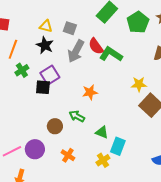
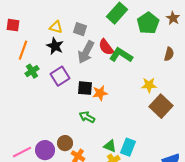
black square: (43, 87) -> (85, 88), moved
brown circle: (55, 126) -> (65, 143), moved
green triangle: (102, 132) -> (110, 146), moved

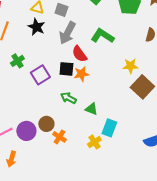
red semicircle: (106, 47) -> (79, 54), moved
green cross: (32, 71) -> (17, 61), moved
purple square: (60, 76) -> (40, 75), moved
green triangle: (110, 146) -> (91, 109), moved

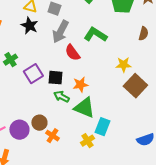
black square: (66, 69) -> (55, 78), moved
orange star: (81, 74) -> (80, 85), moved
green triangle: (91, 109) -> (84, 108), size x1.6

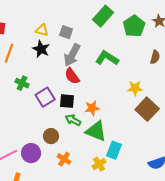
red semicircle: (72, 53) -> (72, 76), moved
green cross: (10, 60) -> (22, 83), turned -32
brown circle: (39, 123) -> (51, 136), moved

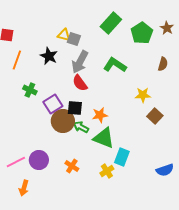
yellow triangle: (42, 30) -> (64, 35), moved
brown square: (147, 109) -> (155, 116), size x0.7
brown circle: (51, 136) -> (63, 121), moved, size x1.5

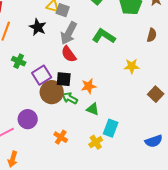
brown square: (155, 116) -> (156, 94), moved
green triangle: (104, 138) -> (93, 109), size x0.6
purple circle: (39, 160) -> (28, 119), moved

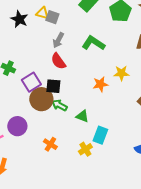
black star: (38, 27) -> (19, 19), moved
gray arrow: (69, 33) -> (58, 40), size x0.7
orange star: (89, 86) -> (100, 84), moved

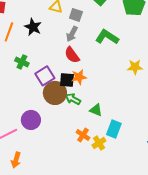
gray square: (52, 17) -> (76, 15), moved
black star: (19, 19) -> (33, 27), moved
orange star: (100, 84) -> (79, 77), moved
orange cross: (50, 144) -> (83, 135), moved

